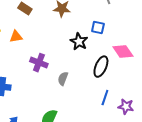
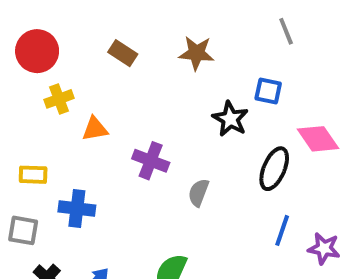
orange triangle: (16, 37) -> (95, 129), moved

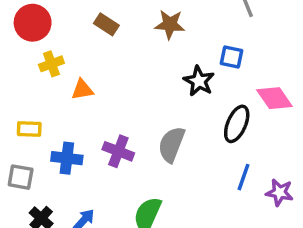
purple cross: (151, 161) -> (118, 151), moved
gray semicircle: (198, 193) -> (171, 144), size x1.5

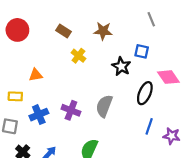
yellow cross: (51, 64) -> (78, 56), moved, turned -32
orange triangle: (82, 90) -> (36, 75), moved
blue cross: (67, 158) -> (39, 115), turned -30

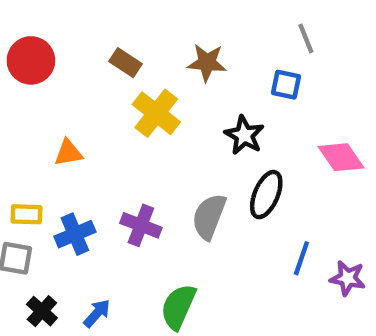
blue square: (142, 51) -> (286, 85), moved
yellow cross: (78, 56) -> (156, 113), size x1.5
black ellipse: (145, 93) -> (266, 195), moved
yellow rectangle: (15, 96) -> (27, 214), moved

